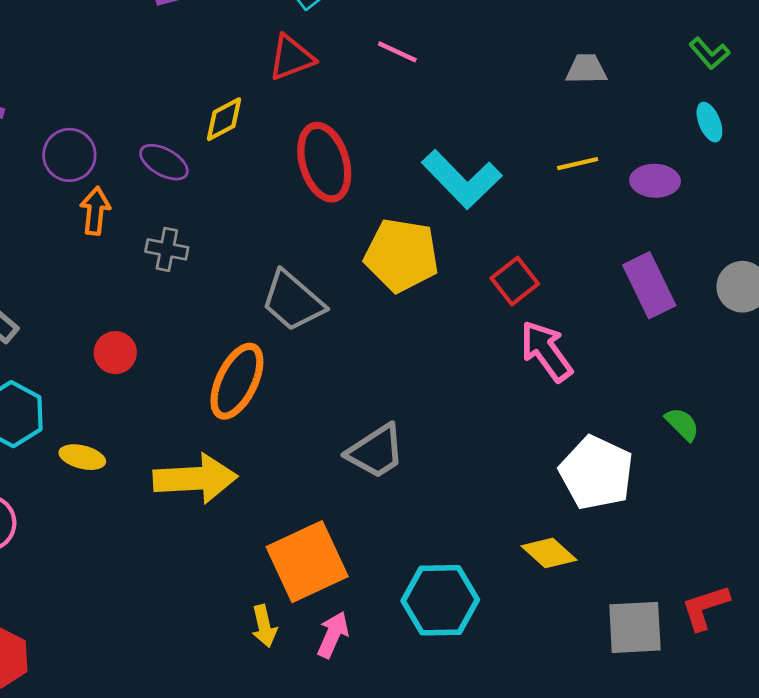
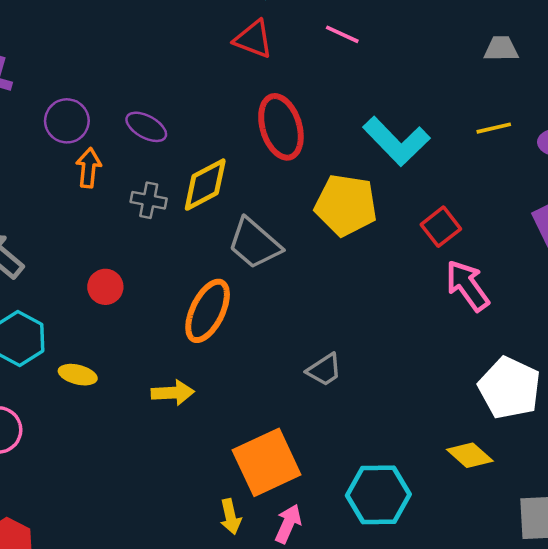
red triangle: (291, 58) -> (253, 39), turned 42
yellow diamond: (224, 119) -> (205, 185), moved, size x1.4
gray trapezoid: (376, 451) -> (324, 370), size x0.7
yellow arrow: (195, 479) -> (173, 393), size x0.6

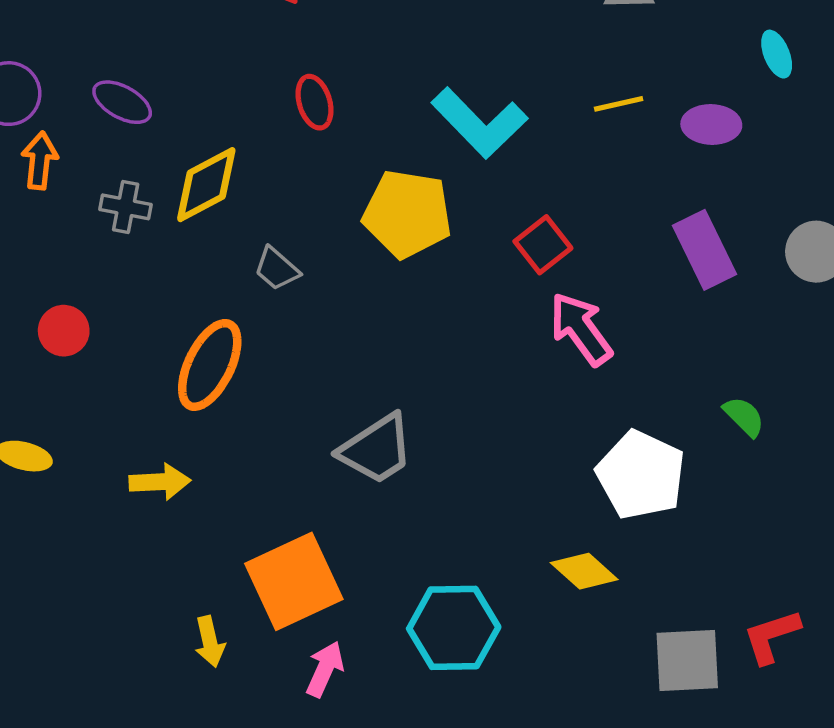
red ellipse: (281, 127) -> (315, 102), size x0.6
gray trapezoid: (254, 244) -> (277, 269), size x0.6
gray trapezoid: (324, 370) -> (376, 449), size x1.5
yellow arrow: (230, 517) -> (210, 642), moved

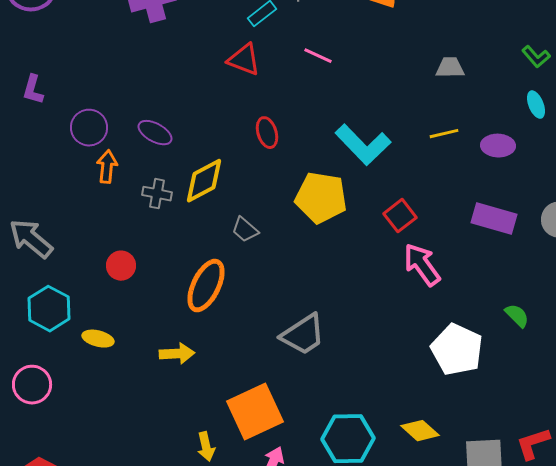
purple rectangle: (704, 250) -> (494, 219), turned -48
yellow diamond: (584, 571) -> (420, 431), moved

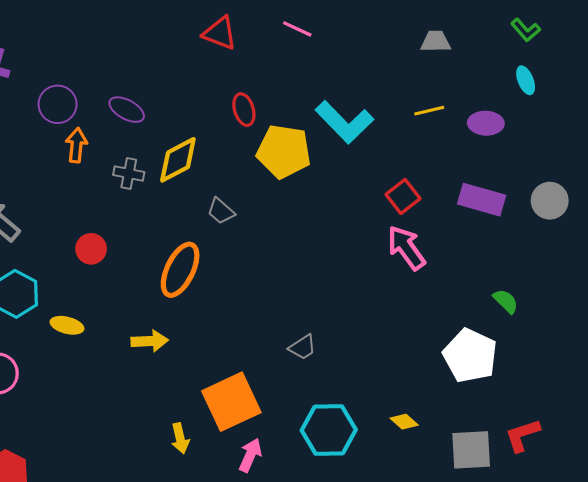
yellow pentagon: (321, 198) -> (284, 151), moved
red square: (400, 216) -> (403, 196), moved
gray trapezoid: (303, 335) -> (303, 347), moved, size x0.6
white pentagon: (457, 350) -> (470, 356), moved
yellow diamond: (420, 431) -> (404, 422), size x0.7

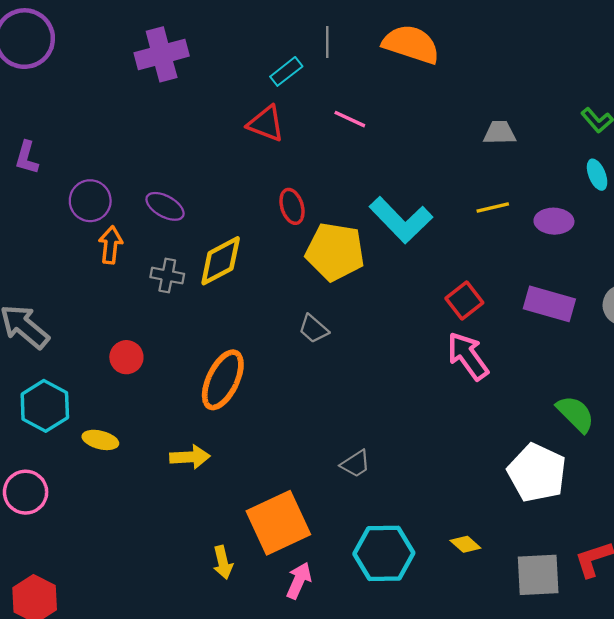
gray trapezoid: (221, 211) -> (314, 329), moved
green semicircle: (506, 301) -> (575, 414), size x1.4

